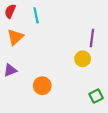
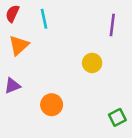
purple line: (92, 38) -> (112, 25), moved
yellow circle: (83, 59) -> (92, 63), moved

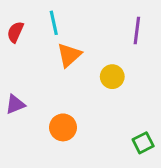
red semicircle: (12, 14) -> (15, 32), moved
orange triangle: (19, 45) -> (69, 55), moved

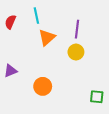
purple line: (137, 30) -> (77, 29), moved
green square: (143, 143) -> (97, 97), turned 32

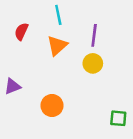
cyan line: (36, 16) -> (58, 15), moved
red semicircle: (10, 22) -> (21, 32), moved

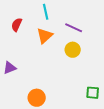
purple line: (94, 35) -> (74, 28), turned -72
orange circle: (52, 106) -> (37, 98), moved

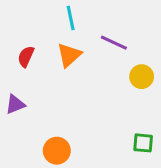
red semicircle: (17, 25) -> (26, 57), moved
yellow circle: (73, 50) -> (142, 77), moved

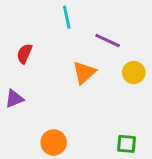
orange triangle: (69, 55) -> (84, 73), moved
green square: (143, 143) -> (126, 144), moved

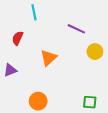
cyan line: (67, 17) -> (34, 12), moved
orange triangle: (84, 73) -> (48, 58), moved

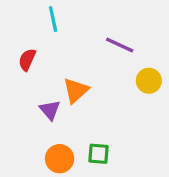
purple triangle: (10, 70) -> (50, 110), moved, turned -48
green square: (90, 102) -> (99, 154), moved

